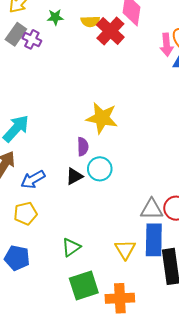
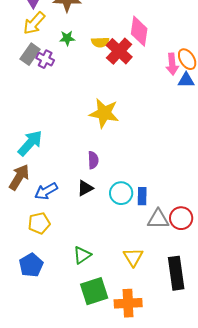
yellow star: (102, 118) -> (104, 113), moved
cyan circle: (100, 169) -> (121, 193), moved
blue rectangle: (154, 240) -> (142, 196), moved, size x0.6
blue pentagon: (17, 258) -> (31, 265), turned 30

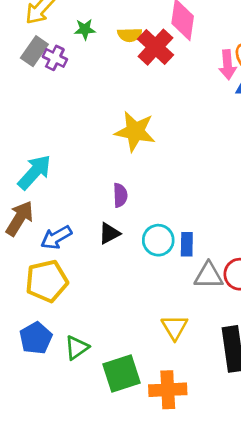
yellow pentagon: (39, 223) -> (47, 281), size x1.4
green triangle: (82, 255) -> (77, 348), moved

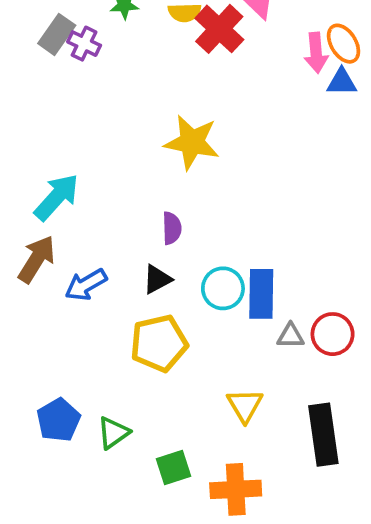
blue rectangle: (187, 244) -> (261, 294), size x1.5
gray triangle: (209, 276) -> (291, 336), size x0.7
yellow pentagon: (47, 281) -> (159, 343), moved
green square: (121, 373) -> (174, 467), size x0.7

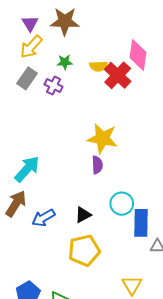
purple cross: (84, 44) -> (54, 86), moved
purple semicircle: (172, 228) -> (97, 165), moved
cyan circle: (223, 288) -> (122, 204), moved

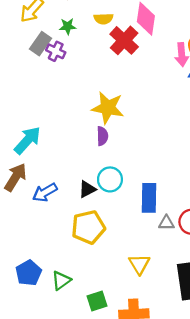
yellow semicircle: (98, 66) -> (103, 19), moved
gray rectangle: (27, 78) -> (40, 44), moved
cyan circle: (122, 204) -> (110, 179), moved

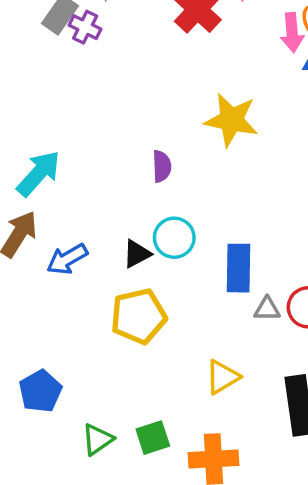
yellow star: (108, 108) -> (231, 120), moved
yellow triangle: (139, 264) -> (222, 377), turned 30
green triangle: (61, 280) -> (97, 439), moved

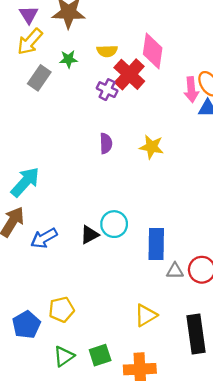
purple cross: (85, 27) -> (107, 90), moved
yellow star: (231, 120) -> (152, 147), size x0.7
purple semicircle: (162, 166) -> (106, 143), moved
yellow pentagon: (139, 316) -> (61, 309), moved, size x0.7

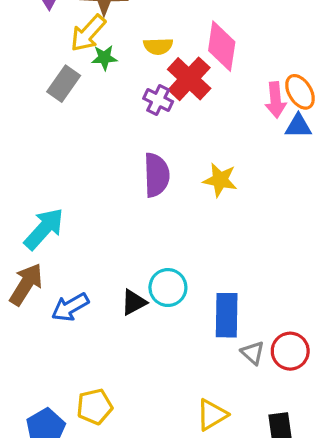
yellow arrow: (30, 42) -> (88, 33), moved
purple semicircle: (106, 143) -> (156, 175), size x1.5
gray triangle: (175, 271) -> (253, 353), turned 42

